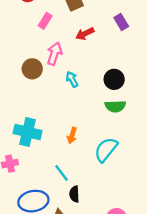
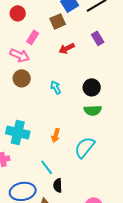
pink arrow: (54, 54) -> (20, 55), moved, turned 96

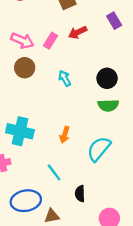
pink rectangle: (33, 37) -> (51, 41), moved
black semicircle: (58, 185) -> (80, 194), moved

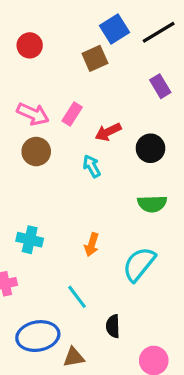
red arrow: (78, 32) -> (108, 132), moved
black circle: (107, 78) -> (150, 148), moved
cyan cross: (20, 131) -> (30, 240), size x0.7

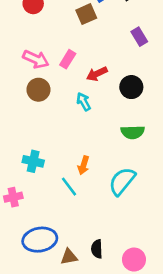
cyan line: (77, 297) -> (69, 187), moved
black semicircle: (113, 326) -> (97, 249), moved

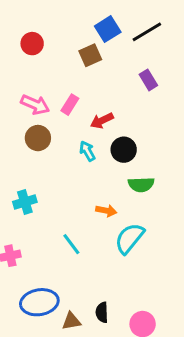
black circle: (131, 87) -> (124, 150), moved
cyan cross: (33, 161) -> (25, 202), moved, turned -30
orange arrow: (84, 165) -> (106, 211), moved, turned -96

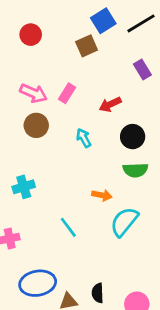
red arrow: (102, 121) -> (110, 104), moved
black circle: (124, 150) -> (133, 137), moved

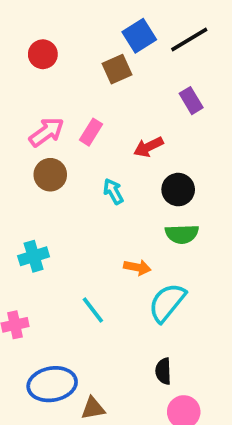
pink arrow: (33, 93) -> (47, 132), turned -60
black semicircle: (98, 293) -> (163, 371), moved

